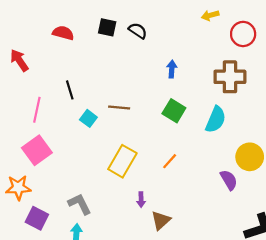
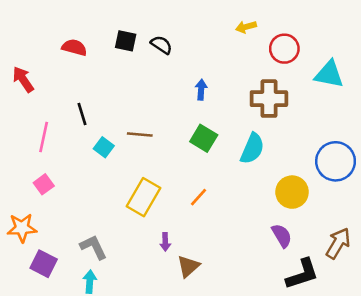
pink square: (37, 150) -> (44, 184), size x0.6
purple semicircle: (229, 180) -> (282, 236), moved

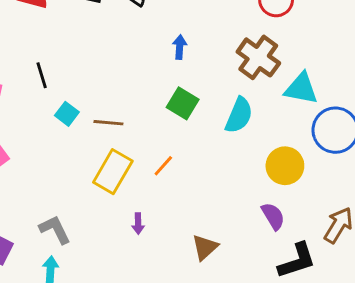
cyan triangle: (329, 74) -> (301, 89), moved
brown cross: (269, 99) -> (258, 57), turned 36
brown line: (140, 134) -> (108, 123), moved
orange line: (199, 197) -> (163, 166), moved
brown triangle: (188, 266) -> (205, 247), moved

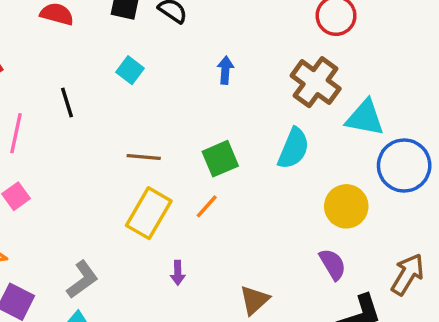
green square: (183, 103) -> (220, 159), moved, turned 36
cyan square: (67, 114) -> (130, 70), moved
gray L-shape: (55, 230) -> (82, 280), turned 80

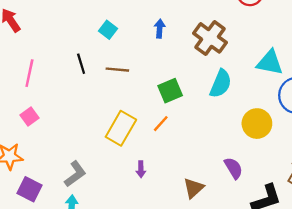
blue arrow: (225, 70) -> (160, 29), moved
brown cross: (316, 82) -> (210, 38), moved
black line: (67, 103) -> (81, 64), moved
brown line: (144, 157) -> (117, 70), moved
purple semicircle: (333, 264) -> (233, 168), moved

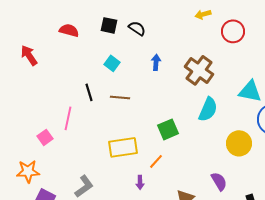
pink line: (29, 73) -> (68, 118), moved
green square: (170, 91) -> (168, 129), moved
orange line: (161, 124) -> (156, 161), moved
yellow rectangle: (121, 128) -> (123, 147), turned 52

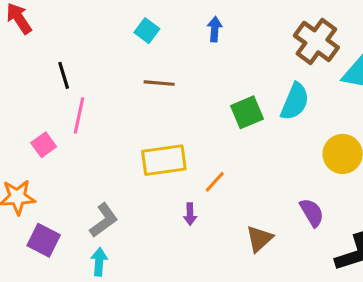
brown cross: (199, 70) -> (316, 41), moved
black line: (89, 92) -> (64, 75), moved
green square: (168, 129) -> (247, 112), moved

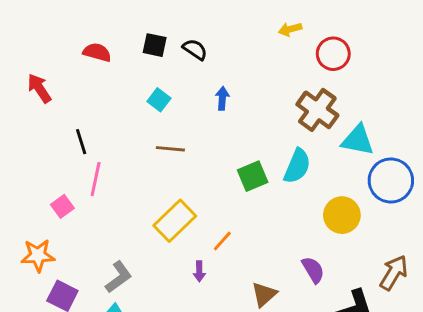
yellow rectangle: (164, 160) -> (175, 221), turned -36

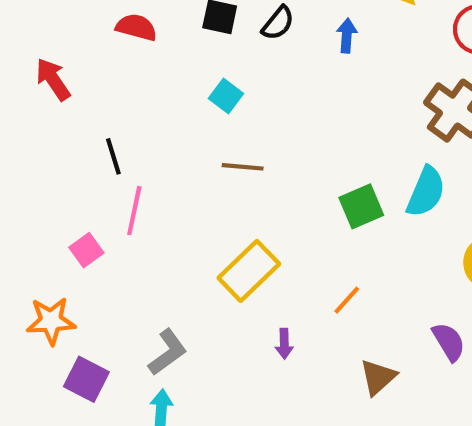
black semicircle: (195, 49) -> (278, 23), turned 95
blue arrow: (222, 98) -> (347, 36), moved
orange line: (222, 241) -> (347, 300), moved

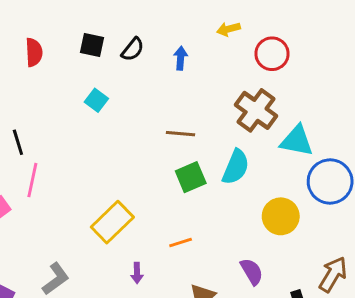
red semicircle: (136, 27) -> (34, 52), turned 72
brown line: (243, 167) -> (181, 134), moved
orange line: (347, 300) -> (181, 242), turned 30

